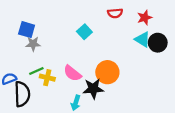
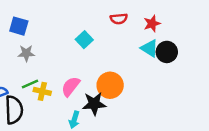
blue square: (27, 30) -> (19, 26), moved
pink semicircle: (72, 73) -> (71, 86), turned 90

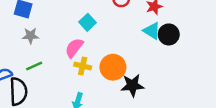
pink semicircle: (71, 86) -> (74, 48), moved
yellow cross: (42, 91) -> (83, 66), moved
black star: (94, 104) -> (132, 85), moved

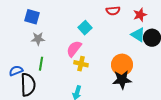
green line: (34, 66) -> (41, 64), turned -56
orange circle: (113, 67) -> (122, 65), moved

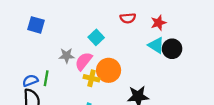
gray star: (38, 39) -> (67, 56), moved
orange circle: (122, 65) -> (109, 70), moved
blue semicircle: (16, 71) -> (30, 81), moved

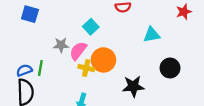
red star: (158, 23) -> (184, 12), moved
cyan triangle: (156, 45) -> (152, 35), turned -42
black circle: (172, 49) -> (170, 68), moved

